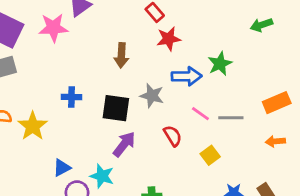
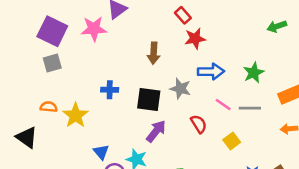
green star: (220, 64) -> (254, 73), moved
blue triangle: (62, 168) -> (101, 152), turned -42

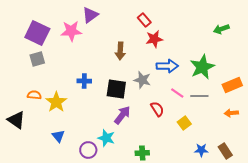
green star: (254, 73) -> (202, 67), size x1.4
blue triangle: (101, 152) -> (58, 136), moved

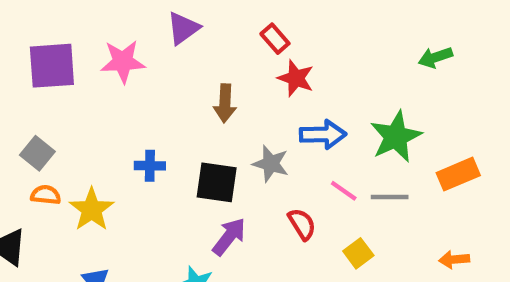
purple triangle: (90, 15) -> (183, 28), moved
purple square: (37, 33) -> (52, 66), turned -30
red star: (154, 39) -> (296, 78), turned 30
gray square: (37, 59) -> (37, 153), moved, turned -35
orange arrow: (231, 113) -> (454, 260), moved

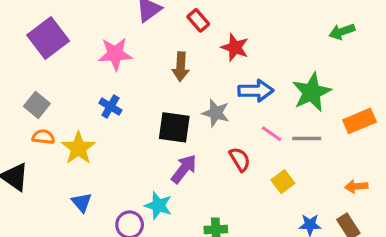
red rectangle: (275, 39) -> (198, 20), moved
pink star: (123, 62) -> (115, 54), moved
purple square: (52, 66) -> (48, 38), turned -33
blue cross: (150, 166) -> (110, 107), moved, turned 30

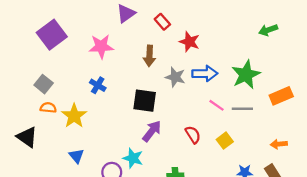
gray star: (216, 113) -> (175, 77), moved
red semicircle: (240, 159) -> (193, 135), moved

